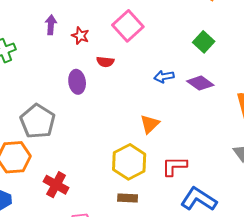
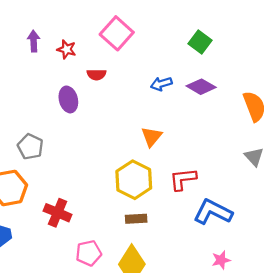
gray pentagon: (38, 121) -> (30, 147), size x0.7

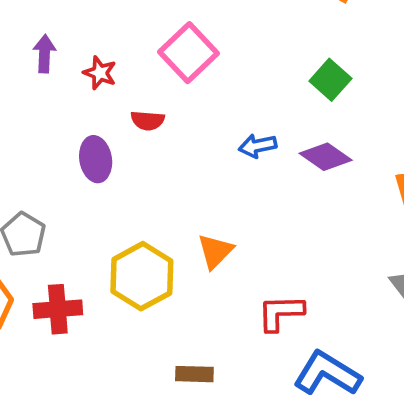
orange triangle: (152, 137) -> (215, 251), moved
yellow hexagon: (134, 180) -> (142, 276), moved
red cross: (58, 213) -> (58, 309), moved, turned -32

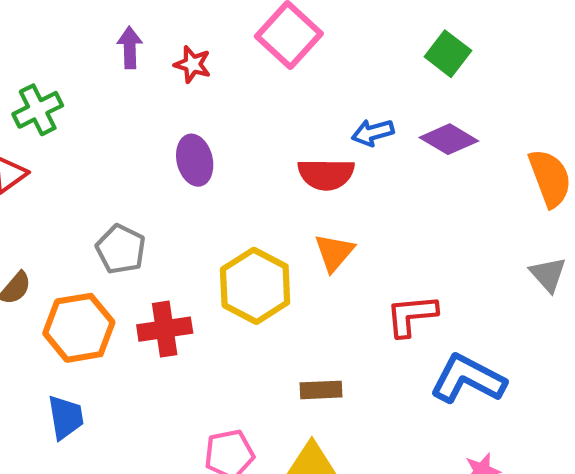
red semicircle: (148, 121) -> (326, 174), moved, size x1.5

